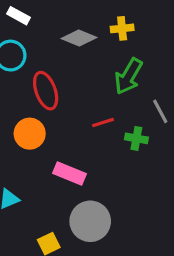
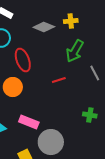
green cross: (136, 138) -> (90, 115), moved
pink rectangle: (69, 173) -> (29, 122), moved

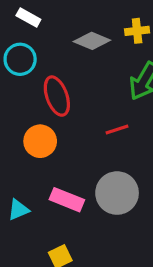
gray circle: (51, 142) -> (117, 193), moved

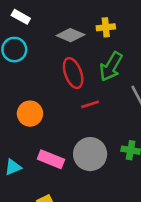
red ellipse: (57, 96) -> (73, 73), moved

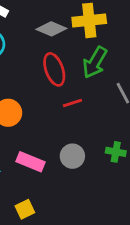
yellow cross: (106, 27) -> (89, 20), size x1.6
gray circle: (90, 154) -> (72, 156), size x0.7

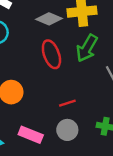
red line: (72, 103) -> (67, 103), moved

